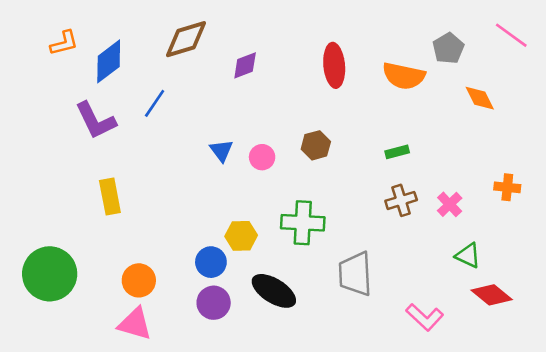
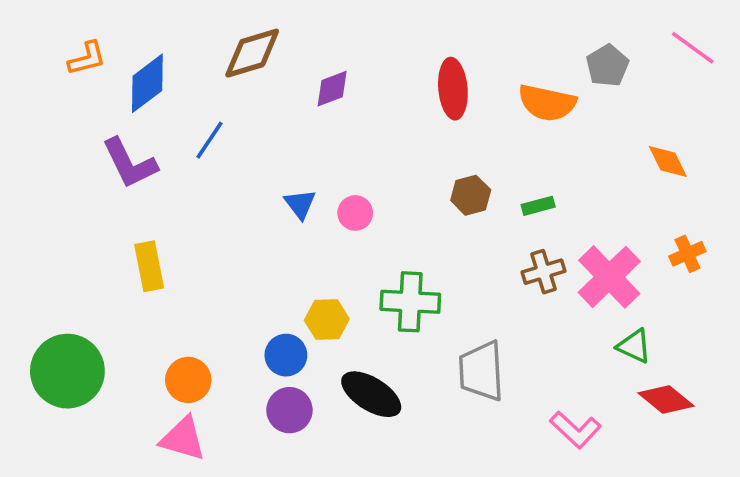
orange diamond: (480, 98) -> (668, 161), moved
brown hexagon: (316, 145) -> (471, 195), moved
orange cross: (507, 187) -> (687, 254), turned -30
pink cross: (450, 204) -> (609, 277), size x1.8

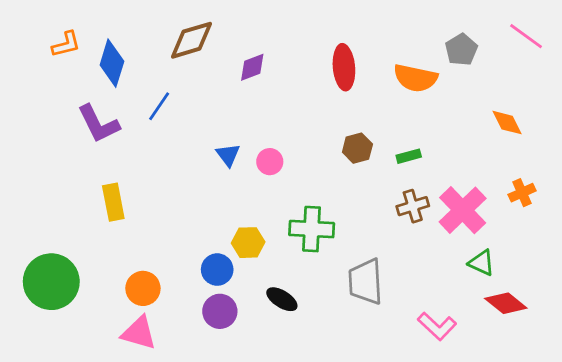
blue diamond: (147, 83) -> (112, 63), turned -36
black ellipse: (371, 394) -> (282, 299), size x0.7

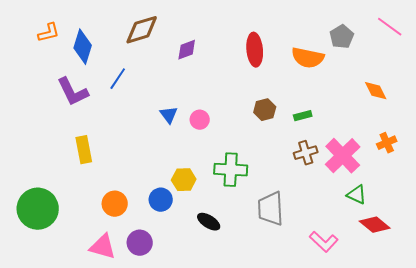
orange circle: (143, 288) -> (115, 204), moved
purple circle: (220, 311) -> (140, 243), moved

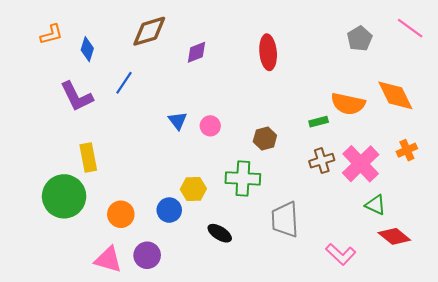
blue diamond: (83, 47) -> (87, 49), size x0.7
orange semicircle: (308, 58) -> (348, 104), moved
orange diamond: (376, 91) -> (395, 95), size x1.5
brown hexagon: (265, 110) -> (265, 139), moved
green circle: (38, 209) -> (64, 196), moved

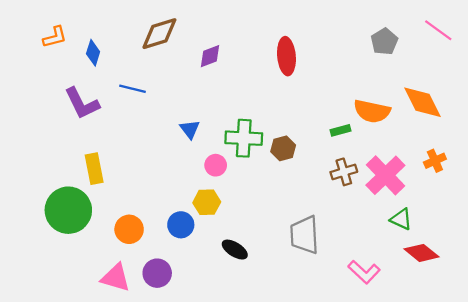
blue line: (124, 83) -> (132, 89), turned 70
pink circle: (210, 126) -> (216, 165), moved
green cross: (243, 178) -> (244, 138), moved

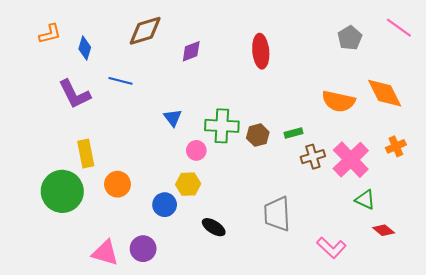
green rectangle: (340, 130) -> (294, 133), moved
orange circle: (129, 229) -> (117, 184), moved
red diamond: (421, 253) -> (384, 230), size x0.7

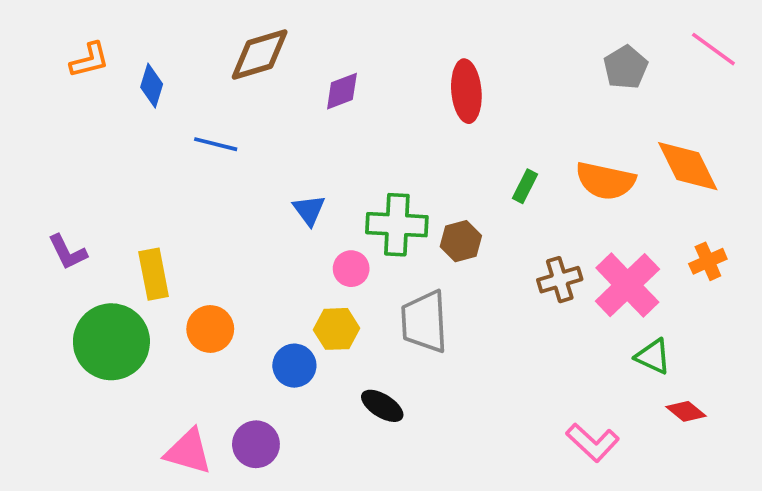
purple L-shape: (75, 94) -> (68, 252), moved, size x0.7
green rectangle: (294, 133) -> (525, 186), moved, turned -48
gray trapezoid: (277, 214) -> (424, 322), moved

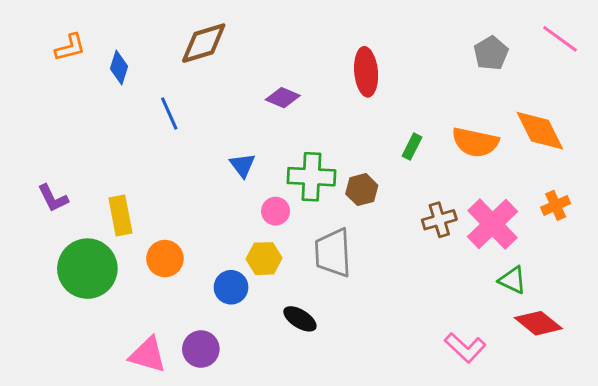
purple diamond: (342, 91) -> (283, 98), moved, turned 44
blue line: (216, 144) -> (169, 113), turned 52
red diamond: (686, 411) -> (538, 323), size x1.5

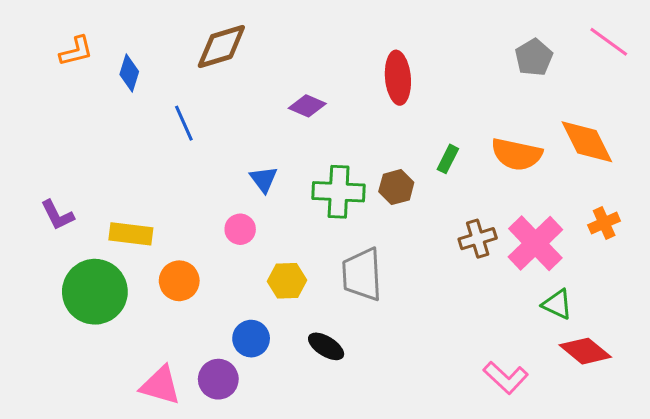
brown hexagon: (362, 190) -> (396, 187), moved
pink circle: (276, 211) -> (240, 229), moved
yellow rectangle: (120, 215) -> (131, 234), turned -72
blue circle: (231, 287) -> (251, 339), moved

